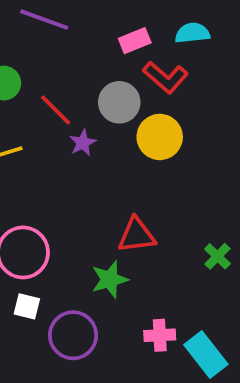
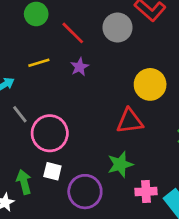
yellow circle: (160, 137) -> (150, 84), moved
purple star: (83, 143) -> (80, 67), moved
green star: (110, 279) -> (120, 164), moved

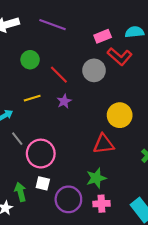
pink cross: (146, 192) -> (101, 204), moved

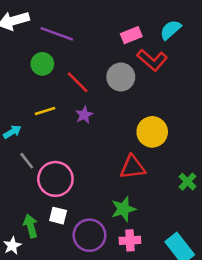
purple line: (52, 25) -> (57, 34), moved
cyan semicircle: (135, 32) -> (170, 30), turned -36

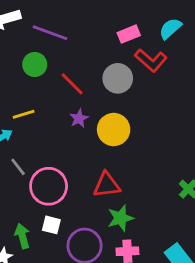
yellow line: (45, 111) -> (24, 114), moved
yellow circle: (152, 132) -> (114, 130), moved
red triangle: (133, 167) -> (107, 185), moved

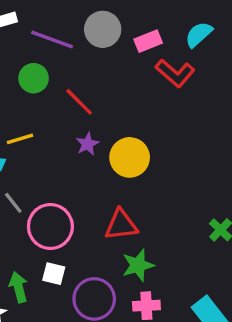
gray circle: (118, 78) -> (103, 29), moved

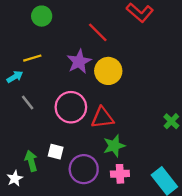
red line: (79, 102) -> (98, 32), moved
purple star: (87, 144) -> (79, 62), size x1.5
pink circle: (50, 226) -> (71, 107), moved

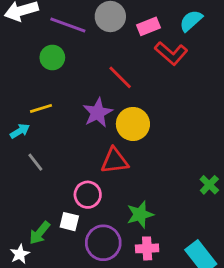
pink circle: (71, 107) -> (88, 195), moved, size x0.7
red triangle: (102, 118) -> (115, 161), moved
green arrow: (31, 161) -> (40, 233), turned -126

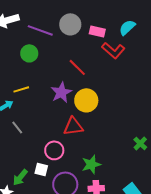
pink rectangle: (149, 26) -> (97, 31), turned 35

